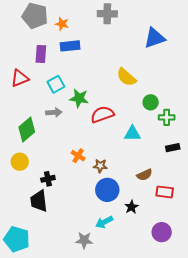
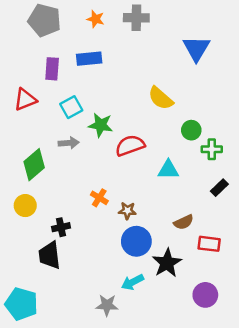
orange star: (62, 24) -> (95, 19), moved
blue triangle: (155, 38) -> (196, 48), turned -40
black rectangle: (173, 148) -> (219, 188), turned -32
black star: (131, 207) -> (167, 263), size x1.6

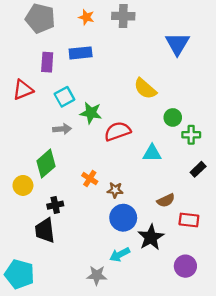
green diamond: (34, 165) -> (46, 164), moved

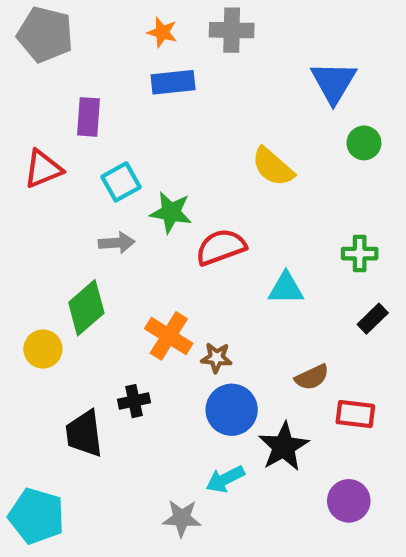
gray pentagon: (40, 18) -> (45, 34), moved
blue rectangle: (81, 53) -> (173, 82), moved
green circle: (173, 117) -> (364, 143), moved
orange cross: (90, 179) -> (169, 336), size x1.5
black cross: (55, 205) -> (134, 401), moved

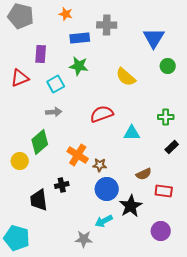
gray cross: (232, 30) -> (107, 25), moved
orange star: (162, 32) -> (66, 14), moved
green star: (171, 212) -> (79, 66), moved

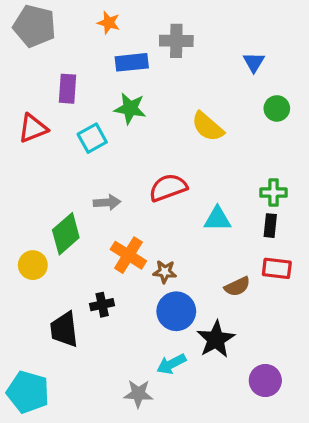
blue triangle: (154, 38) -> (254, 62), size x0.6
gray arrow: (54, 112) -> (107, 202), moved
black rectangle: (172, 147) -> (270, 226), moved, turned -40
red rectangle: (164, 191) -> (277, 268), moved

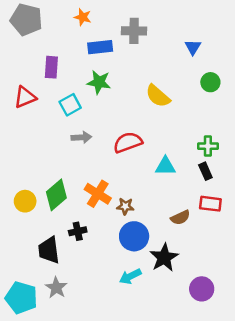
gray arrow: (107, 202) -> (81, 137), moved
black rectangle: (270, 226) -> (205, 171), turned -30
green diamond: (66, 234) -> (56, 195), moved
gray star: (138, 394) -> (56, 288), moved, turned 30

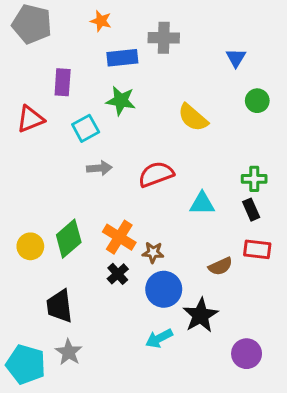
black cross: (78, 231) -> (118, 274), moved, turned -30

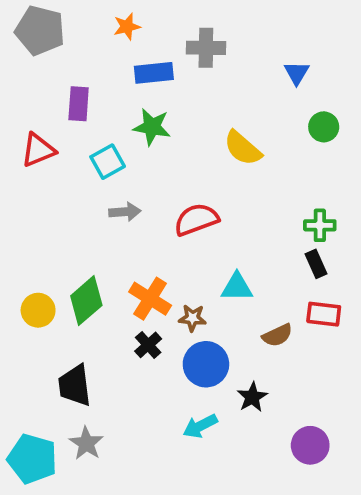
orange star: (101, 21) -> (127, 27), turned -30
cyan triangle: (202, 203) -> (237, 287), moved
black star: (201, 315) -> (252, 397), size x0.7

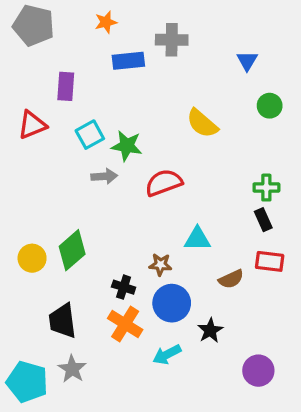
green star: (152, 127) -> (127, 146), moved
orange cross: (150, 299) -> (125, 324), moved
black cross: (148, 345) -> (124, 287), turned -30

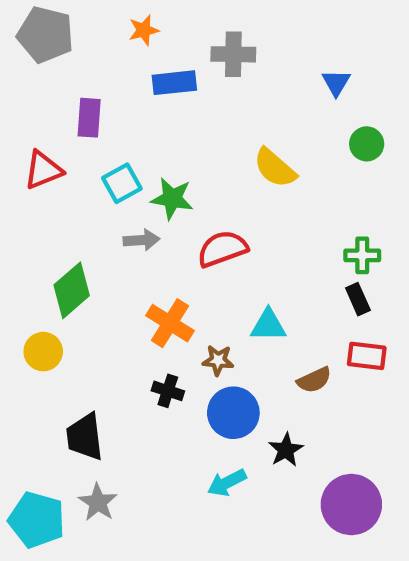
green diamond: (72, 250) -> (72, 290), moved
orange cross: (125, 324) -> (170, 323), moved
purple circle: (258, 371) -> (351, 505), size x1.4

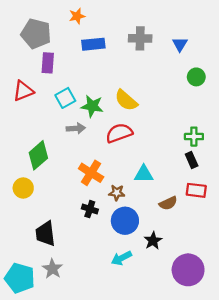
gray pentagon: (45, 35) -> (36, 34), moved
gray cross: (233, 54) -> (140, 38), moved
yellow semicircle: (275, 168) -> (126, 100), moved

